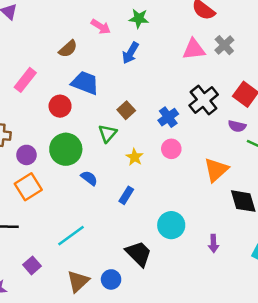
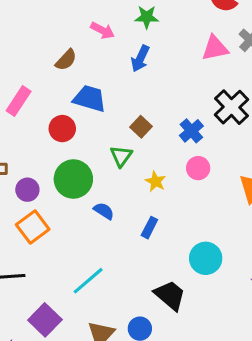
purple square: (32, 265) -> (45, 320), size x1.5

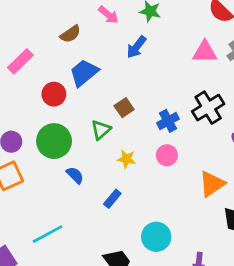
blue trapezoid: (90, 99) -> (84, 73), turned -68
yellow star: (155, 181) -> (126, 159), turned -30

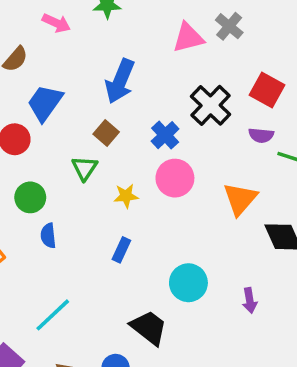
blue arrow: (136, 47) -> (120, 81), moved, size x1.4
green circle: (54, 141) -> (30, 197), size x0.7
pink circle: (167, 155) -> (175, 178), size x1.4
blue semicircle: (75, 175) -> (48, 236), moved, turned -126

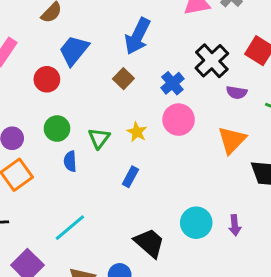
purple semicircle: (261, 135) -> (237, 92), moved
green triangle: (85, 168) -> (99, 138), moved
yellow star: (126, 196) -> (137, 132), turned 30
cyan circle: (188, 283) -> (196, 223), moved

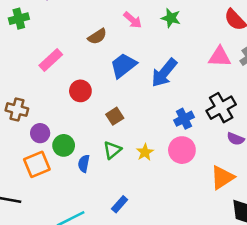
blue trapezoid: (74, 50) -> (123, 66), moved
brown square: (123, 79) -> (115, 116), moved
green circle: (57, 129) -> (64, 145), moved
blue rectangle: (130, 177) -> (120, 204), moved

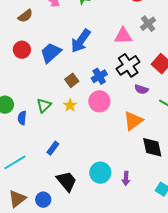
pink triangle: (220, 57) -> (123, 36), moved
blue trapezoid: (123, 66) -> (51, 53), moved
red circle: (80, 91) -> (22, 50), moved
brown square: (115, 116) -> (72, 80), moved

